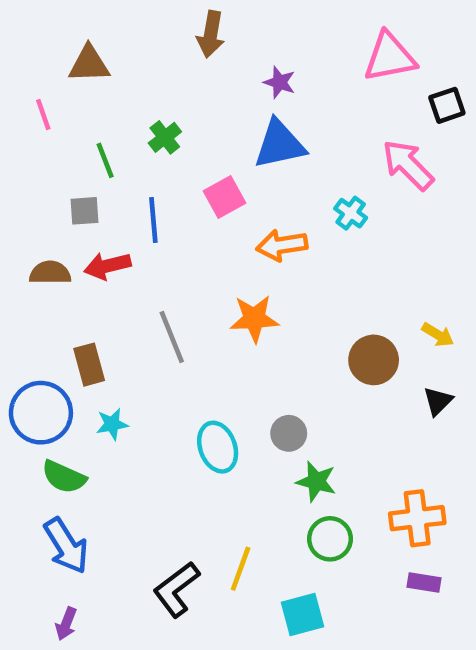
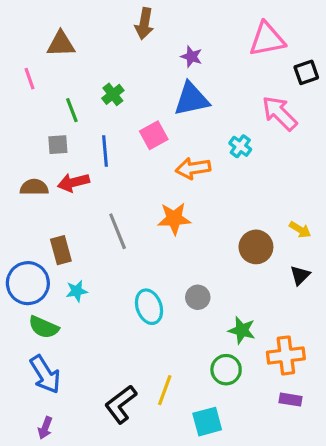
green star: (316, 482) -> (242, 330), moved

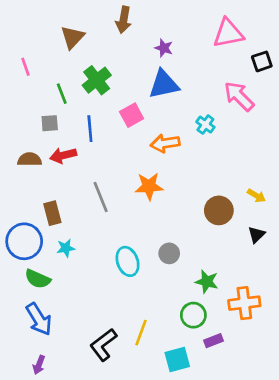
brown triangle: (61, 44) -> (73, 37), moved, turned -45
green cross: (113, 94) -> (97, 80), size x1.5
purple rectangle: (291, 400) -> (213, 341), moved, turned -30

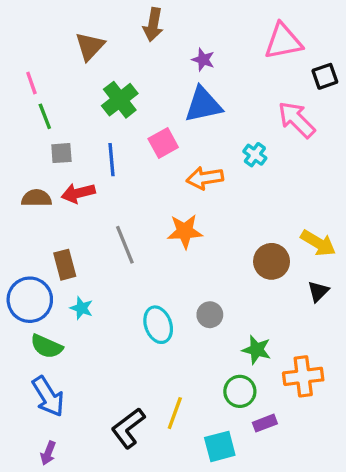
green line: (62, 94) -> (45, 116), moved
yellow arrow: (256, 196) -> (318, 243), size x1.5
cyan star: (66, 248) -> (81, 308), turned 30

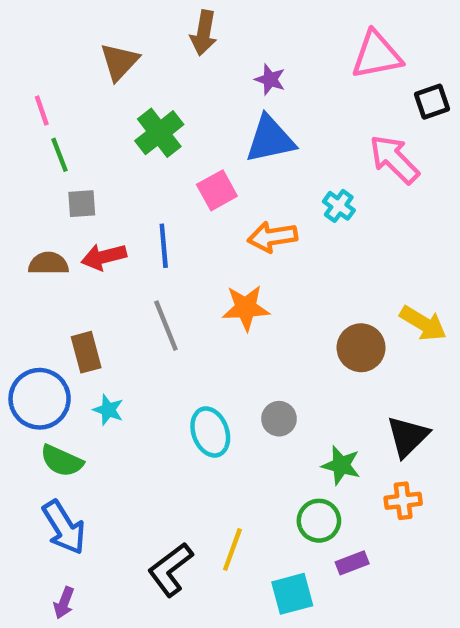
blue line: (111, 160) -> (164, 246), moved
black triangle: (318, 291) -> (408, 436), moved, size x1.5
orange cross: (303, 376) -> (403, 501), size x0.7

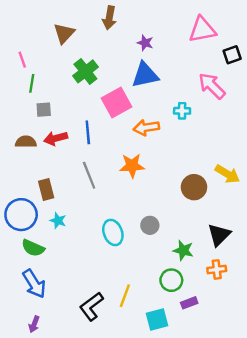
green line: (59, 155) -> (32, 83), turned 30
pink square: (217, 190) -> (116, 102), size x1.4
cyan cross: (339, 206) -> (182, 111), turned -35

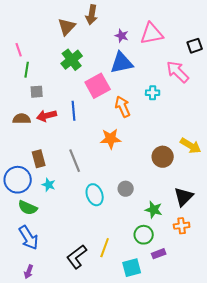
pink triangle: (202, 30) -> (152, 34), moved
brown triangle: (64, 33) -> (67, 27), moved
orange arrow: (146, 128) -> (123, 107), turned 75
gray line: (89, 175) -> (75, 161), moved

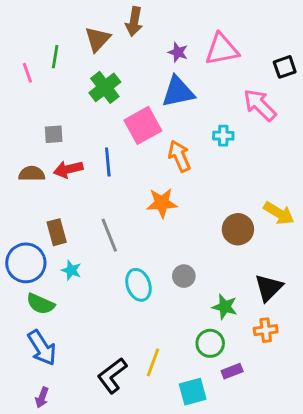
green line: (27, 70) -> (55, 57), moved

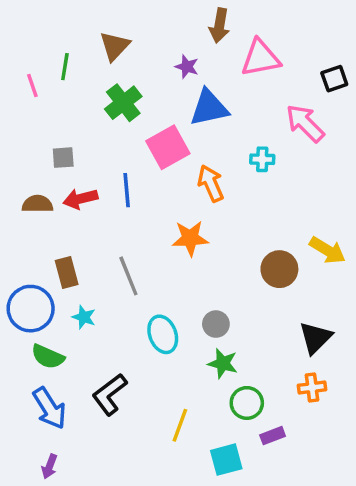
brown arrow: (134, 22) -> (219, 25), moved
purple star: (178, 52) -> (187, 67), moved
green star: (225, 307) -> (223, 363), moved
black L-shape: (112, 376) -> (110, 394), moved

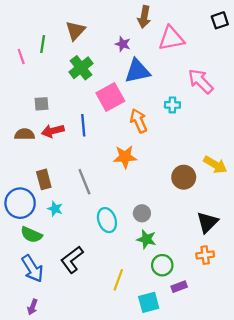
black square: (334, 79) -> (220, 20), moved

